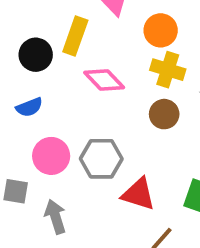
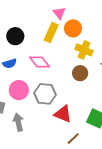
orange circle: (161, 30) -> (73, 28), moved
yellow rectangle: (75, 36) -> (51, 32), moved
pink diamond: (104, 80) -> (40, 62), moved

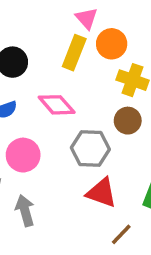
gray hexagon: (45, 94) -> (90, 149), moved

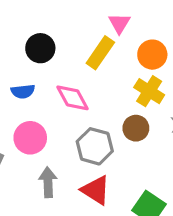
orange circle: (112, 44) -> (152, 55), moved
gray arrow: (25, 211) -> (48, 182), moved

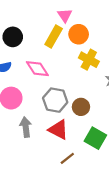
orange circle: (152, 55) -> (79, 34), moved
brown circle: (136, 128) -> (81, 107), moved

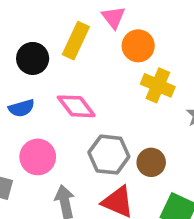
yellow rectangle: (54, 36) -> (76, 41), moved

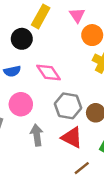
yellow rectangle: (76, 41) -> (41, 16), moved

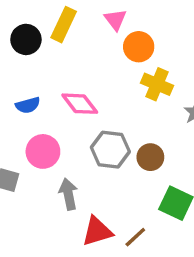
black circle: (22, 39) -> (26, 39), moved
red triangle: (72, 137) -> (97, 231), moved, turned -40

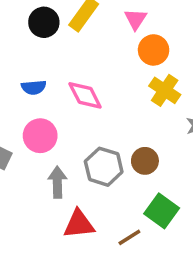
gray hexagon: (110, 150) -> (104, 167), moved
brown line: (135, 237) -> (129, 237), moved

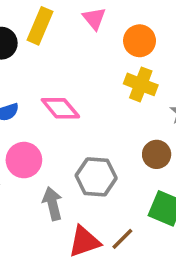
orange circle: (154, 50) -> (140, 41), moved
brown circle: (145, 161) -> (157, 154), moved
brown line: (129, 237) -> (122, 239), moved

